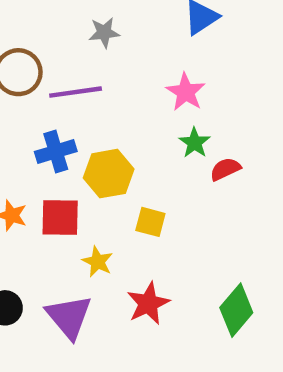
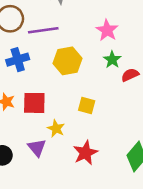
blue cross: (56, 151) -> (18, 60), moved
yellow hexagon: (109, 174) -> (67, 61), moved
purple triangle: (69, 317) -> (37, 148), moved, size x0.7

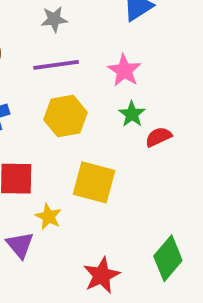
purple line: (43, 30) -> (56, 65), moved
yellow square: (87, 106) -> (94, 182), size x1.6
red star: (85, 153) -> (102, 275), moved

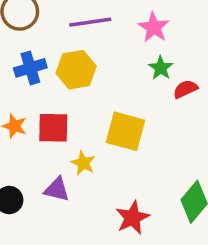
yellow hexagon: (66, 116) -> (76, 70), moved
purple triangle: (20, 245) -> (57, 189), turned -36

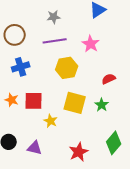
green star: (161, 68) -> (102, 105), moved
yellow hexagon: (76, 70) -> (67, 68), moved
purple triangle: (57, 189) -> (35, 148), moved

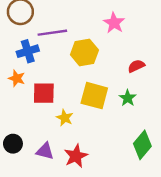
purple line: (55, 41) -> (52, 33), moved
orange star: (12, 100) -> (17, 78), moved
red star: (79, 152) -> (76, 156), moved

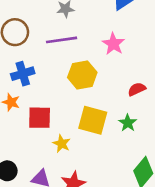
purple line: (52, 33) -> (62, 40), moved

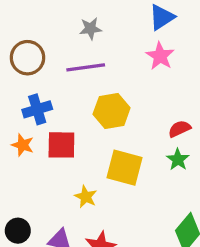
pink star: (113, 44) -> (160, 56), moved
red square: (40, 118) -> (61, 145), moved
green star: (128, 123) -> (178, 160), moved

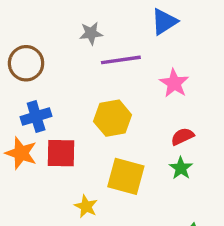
pink star: (160, 56) -> (174, 83), moved
purple line: (86, 67) -> (121, 60), moved
orange star: (23, 145) -> (21, 153), size x1.4

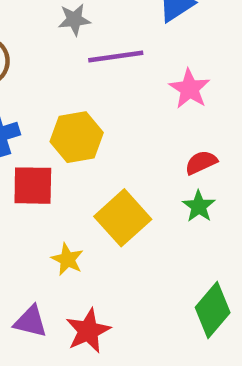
yellow hexagon: (113, 118) -> (77, 137), moved
yellow square: (126, 176) -> (123, 218), turned 33

